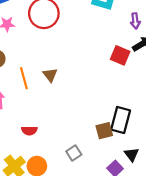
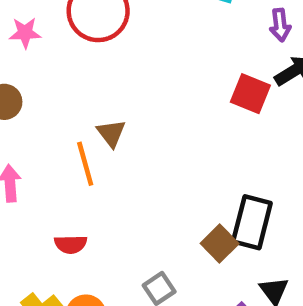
orange line: (24, 78) -> (85, 164), moved
brown square: (104, 131) -> (220, 244), turned -30

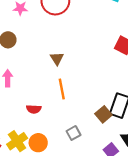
orange line: (85, 164) -> (62, 89), moved

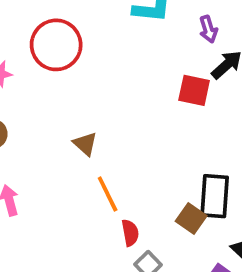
red semicircle: (34, 109) -> (130, 233), moved, turned -88

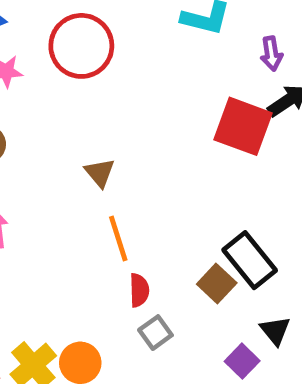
red square: (194, 90) -> (243, 126), size x1.4
black rectangle: (215, 196) -> (250, 260), turned -51

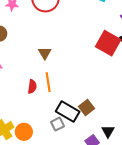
black rectangle: (250, 260) -> (68, 112), moved, turned -30
red semicircle: (139, 290) -> (32, 87), moved

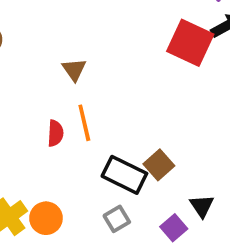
gray square: (58, 124) -> (117, 219), moved

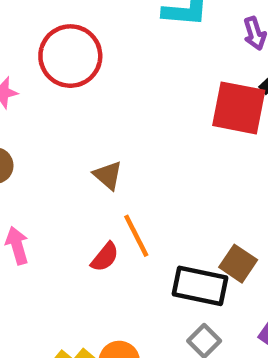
red semicircle: (55, 133) -> (105, 257), turned 50

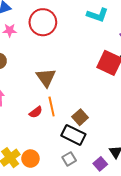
brown triangle: (108, 175) -> (46, 77), size x1.5
brown square: (238, 264) -> (80, 117), moved

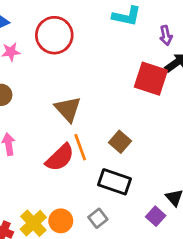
red semicircle: (36, 112) -> (60, 158), size x1.6
brown square: (80, 117) -> (120, 142), moved
gray square: (69, 159) -> (98, 218), moved

